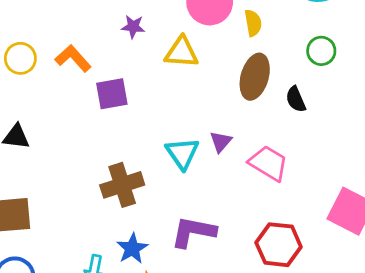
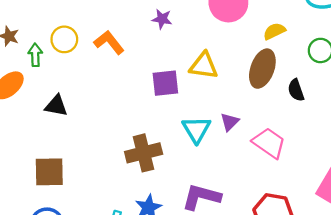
yellow semicircle: (253, 23) -> (274, 31), moved, turned -110
yellow triangle: (182, 52) -> (204, 66), moved
purple square: (112, 94) -> (165, 83), moved

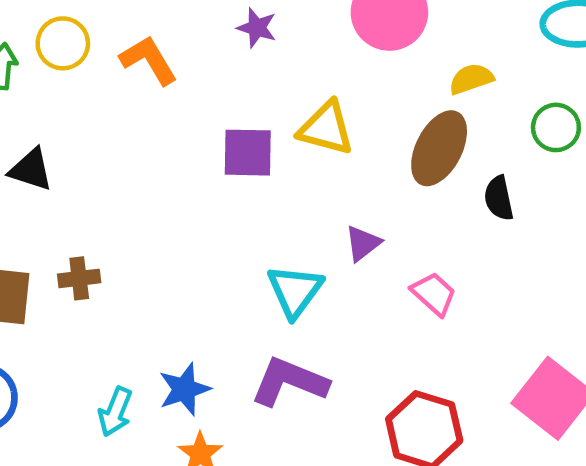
cyan triangle: (196, 129) -> (295, 291), moved
pink trapezoid: (269, 143) -> (434, 294), size x0.7
brown cross: (144, 153) -> (79, 278), moved, size x0.6

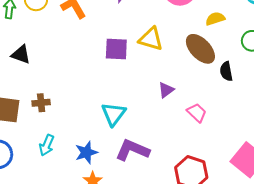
brown ellipse: (439, 148) -> (200, 49), turned -72
cyan triangle: (295, 291) -> (114, 114), moved
cyan arrow: (115, 412) -> (47, 145), moved

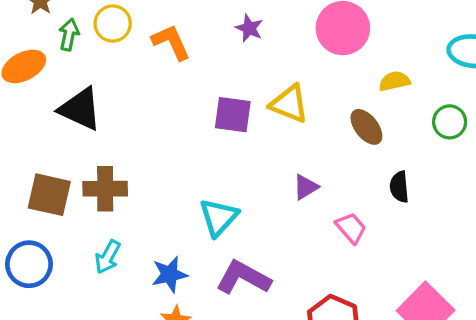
brown ellipse: (200, 49) -> (366, 127), size x0.7
black triangle: (21, 55) -> (80, 109), size x1.4
black semicircle: (226, 71) -> (399, 187), moved
brown cross: (41, 103) -> (105, 189), size x1.5

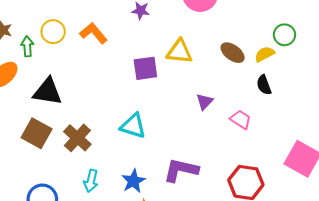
yellow semicircle: (394, 81) -> (265, 54), moved
brown cross: (105, 189) -> (77, 138), turned -32
brown square: (49, 195) -> (37, 133), moved, turned 32
cyan triangle: (219, 217) -> (133, 126), moved, turned -40

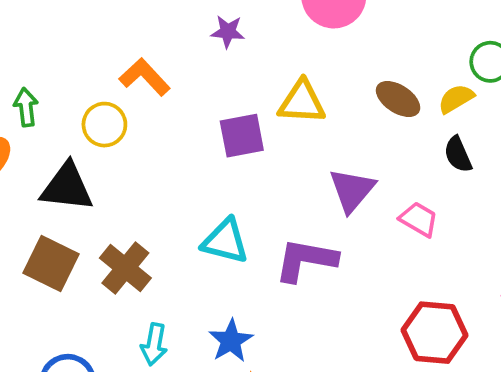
yellow circle: (53, 32) -> (104, 125), moved
purple triangle: (204, 102) -> (352, 190), size x1.5
purple L-shape: (181, 170) -> (306, 260), moved

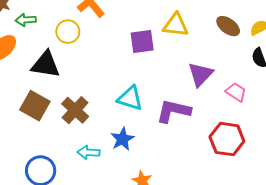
green arrow: (26, 107) -> (26, 20), turned -90
red hexagon: (435, 333) -> (227, 139), moved
blue star: (231, 341) -> (122, 139), moved
cyan arrow: (154, 344) -> (89, 152), turned 80

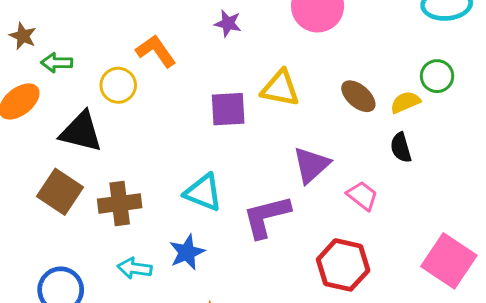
brown cross: (75, 110) -> (120, 203), turned 36
purple L-shape: (173, 111) -> (266, 217), turned -32

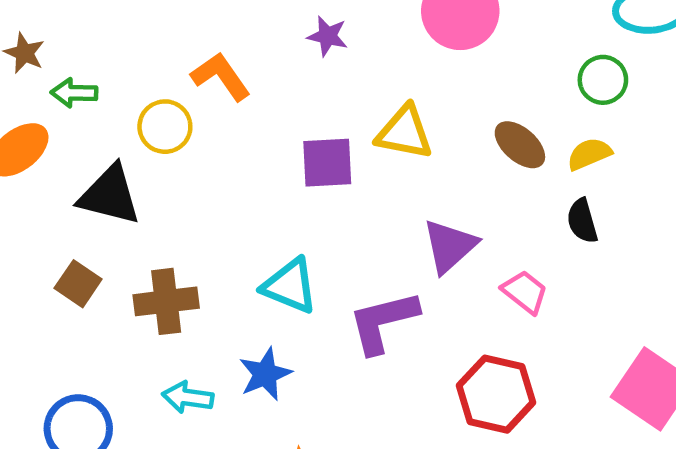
green circle: (437, 76) -> (603, 80), moved
brown square: (60, 192) -> (78, 284), size x0.7

